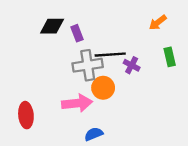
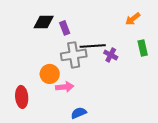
orange circle: (103, 88) -> (50, 74), moved
pink arrow: (77, 103) -> (65, 87), size x0.7

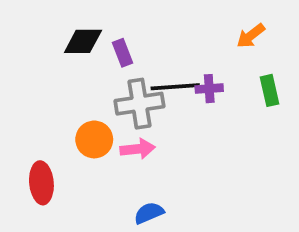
purple cross: (111, 55) -> (209, 89), moved, turned -32
pink arrow: (65, 87) -> (138, 149), moved

